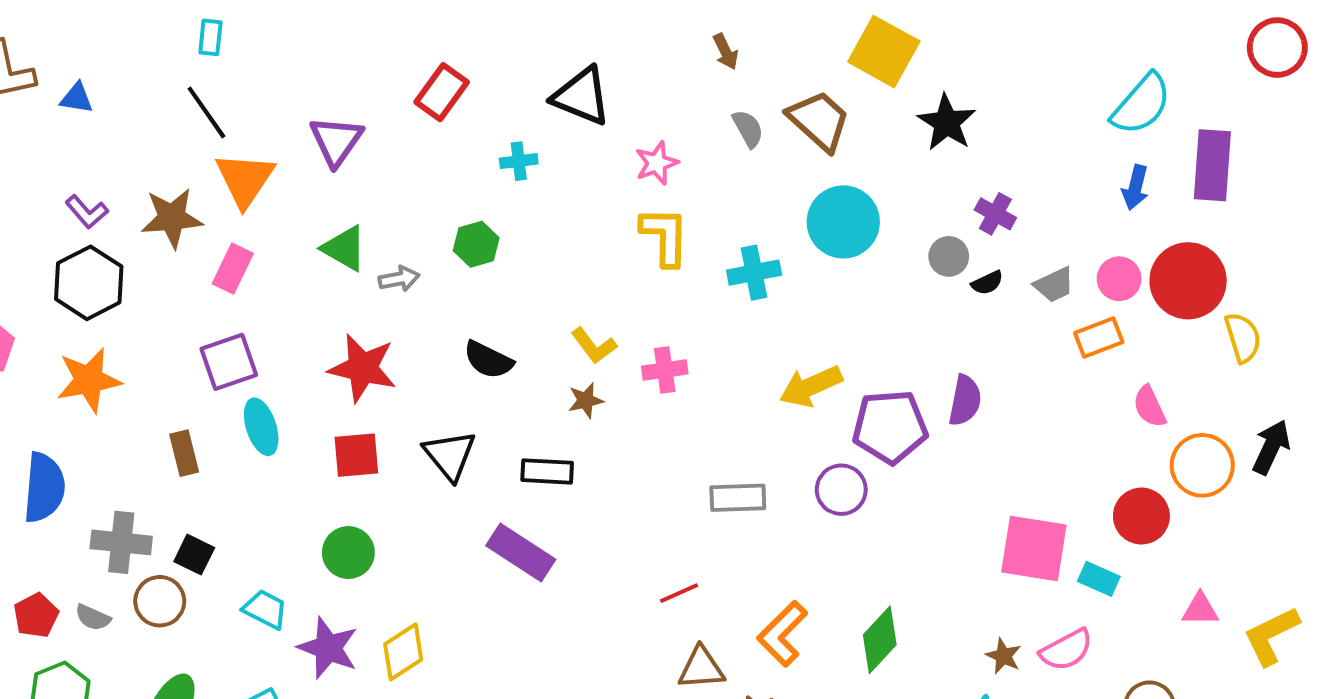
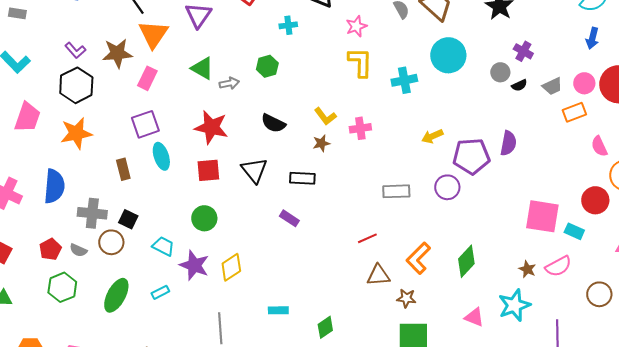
yellow arrow: (811, 386) -> (432, 136), size x0.7
purple rectangle: (521, 553) -> (289, 218), size x0.6

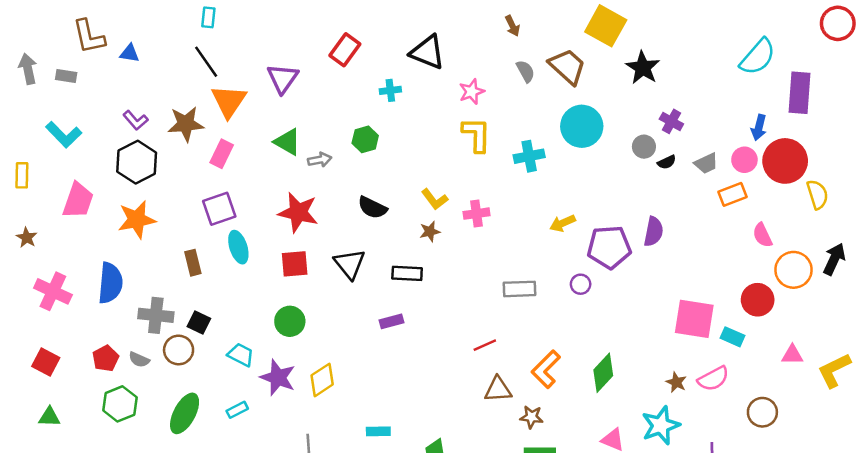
blue arrow: (592, 38) -> (759, 127), moved
purple circle: (447, 187) -> (581, 284), size x0.7
purple rectangle: (289, 218) -> (392, 321), turned -48

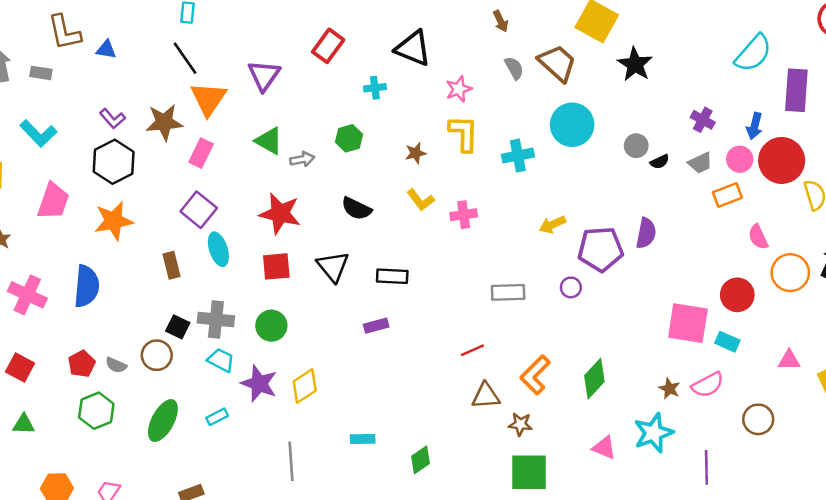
purple cross: (671, 121) -> (703, 120), moved
purple square: (219, 209) -> (199, 210), turned -32
brown star: (430, 232) -> (416, 153), moved
red circle: (758, 300) -> (737, 295), moved
gray cross: (156, 315) -> (216, 319), moved

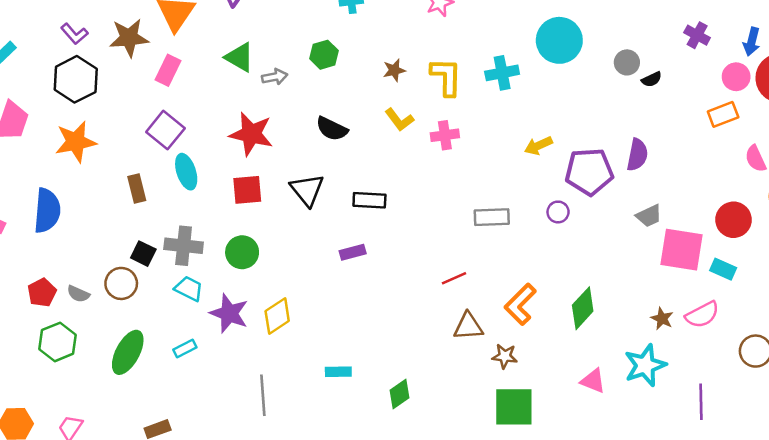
yellow L-shape: (464, 133) -> (446, 77), moved
gray trapezoid: (700, 163) -> (649, 216), moved

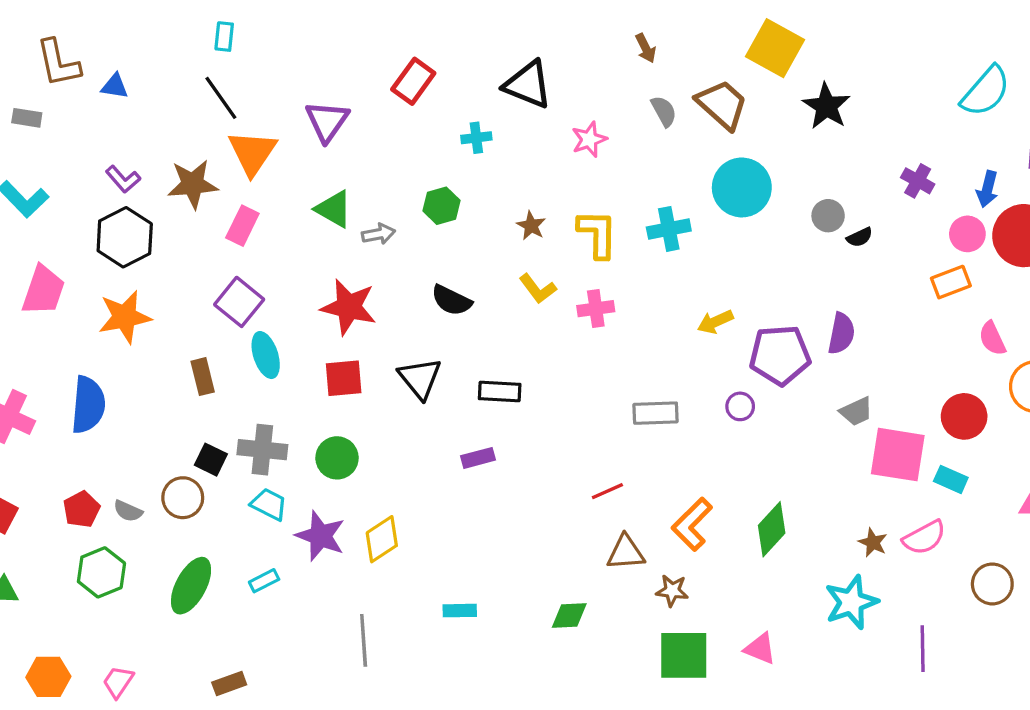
brown star: (394, 70) -> (531, 226), turned -30
pink triangle: (593, 381) -> (760, 649), moved
green diamond: (399, 394) -> (569, 615), moved, turned 32

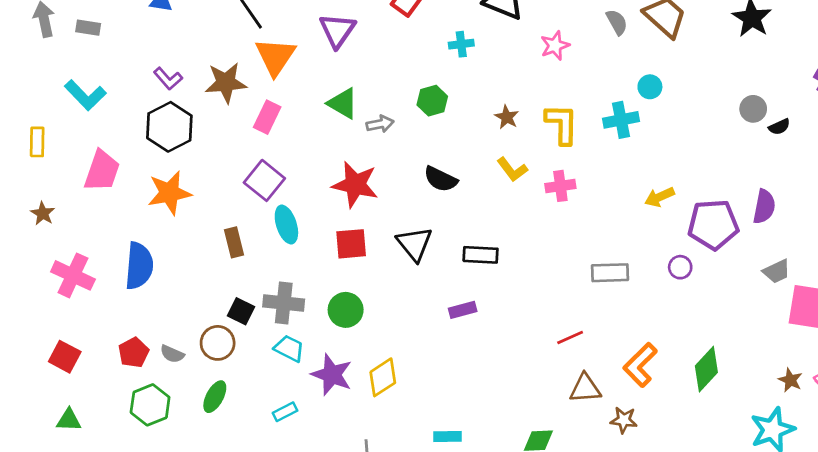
cyan circle: (742, 187) -> (650, 87), moved, size x0.5
green ellipse: (191, 586) -> (215, 397), moved, size x0.7

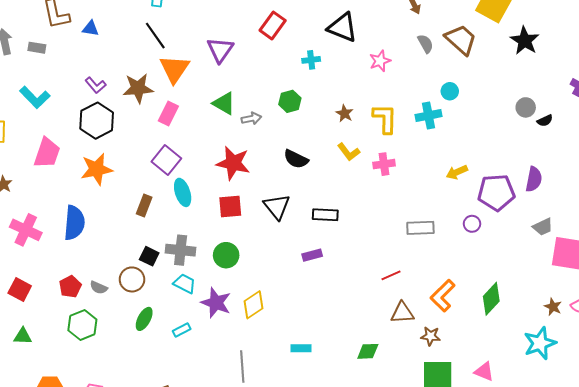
brown rectangle: (234, 242) -> (144, 206), turned 35
green ellipse: (215, 397) -> (144, 319), moved

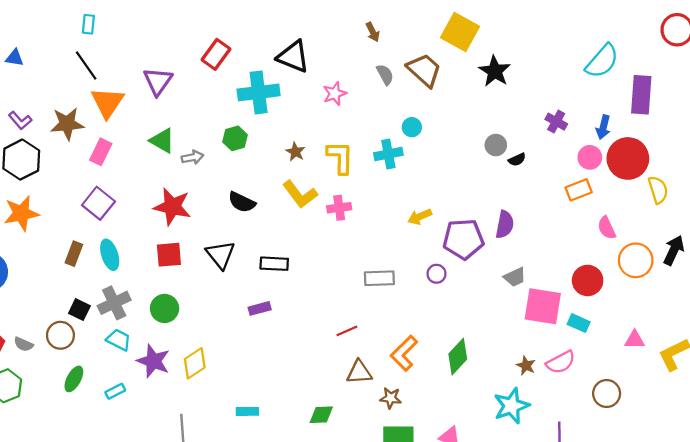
cyan cross: (311, 60) -> (259, 92), size x2.0
yellow L-shape: (349, 152) -> (300, 194), size x1.4
cyan ellipse: (183, 192) -> (110, 255), moved
gray cross: (181, 250) -> (114, 303), turned -32

